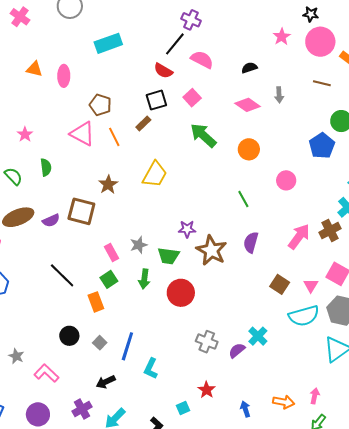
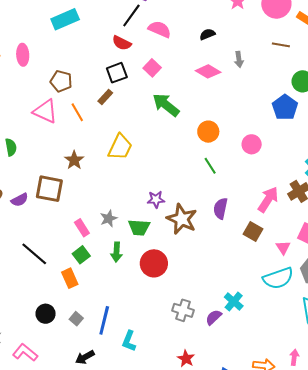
orange circle: (249, 149) -> (208, 132), moved
brown square: (280, 284) -> (253, 232), moved

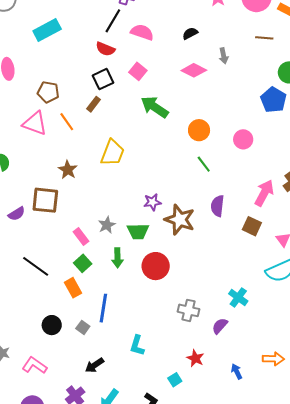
purple semicircle: (214, 317) -> (220, 326), moved
blue line: (104, 320) -> (103, 308), moved

